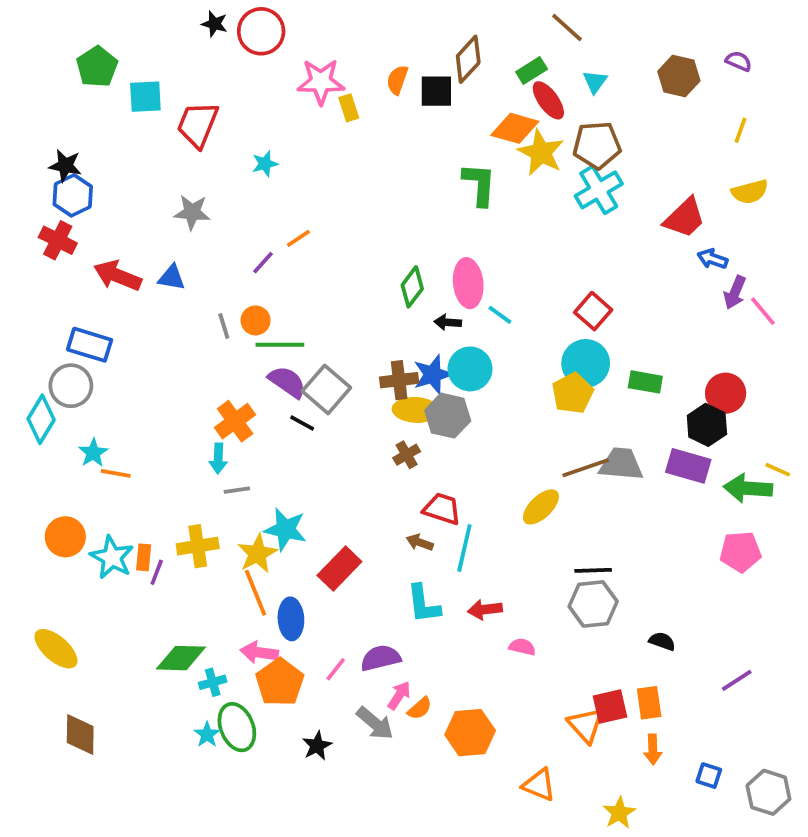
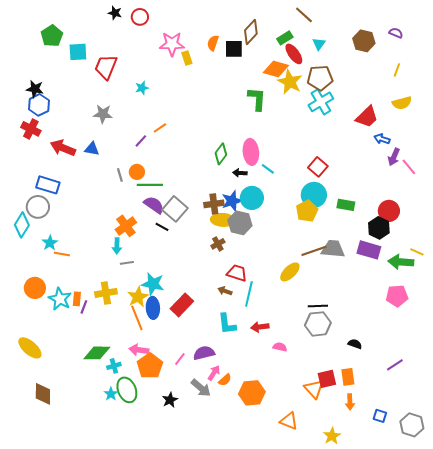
red circle: (261, 31) -> (140, 17), size x0.7
blue ellipse: (291, 619) -> (153, 308), moved

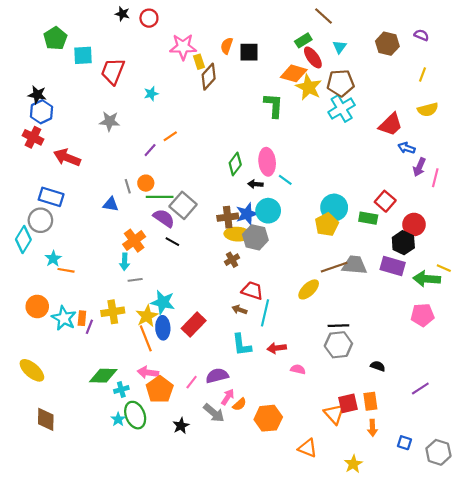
brown diamond: (251, 32) -> (209, 77), moved
blue triangle: (92, 149) -> (111, 204), moved
red square: (318, 167) -> (385, 201), moved
pink line: (409, 167) -> (435, 178), turned 54
gray square: (175, 209) -> (183, 205), moved

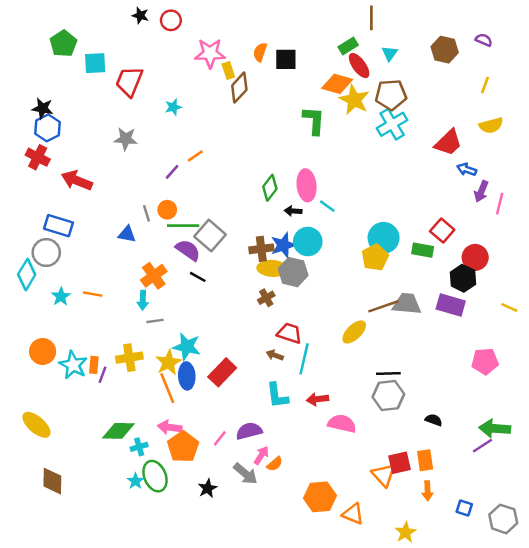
brown line: (324, 16) -> (371, 18), turned 48
orange line: (66, 270) -> (93, 294), moved
green arrow: (427, 279) -> (495, 428), moved
pink semicircle: (298, 369) -> (342, 424), size x1.6
orange hexagon: (268, 418) -> (320, 497), moved

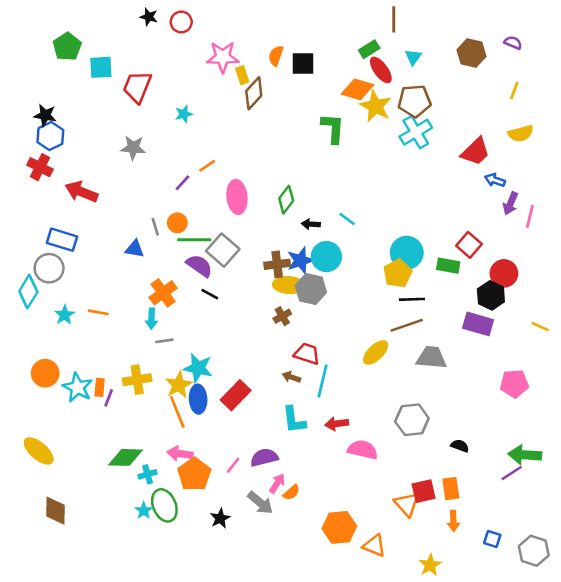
pink ellipse: (307, 185) -> (237, 197), moved
gray trapezoid: (407, 304) -> (431, 358), moved
black line: (388, 373) -> (412, 299), moved

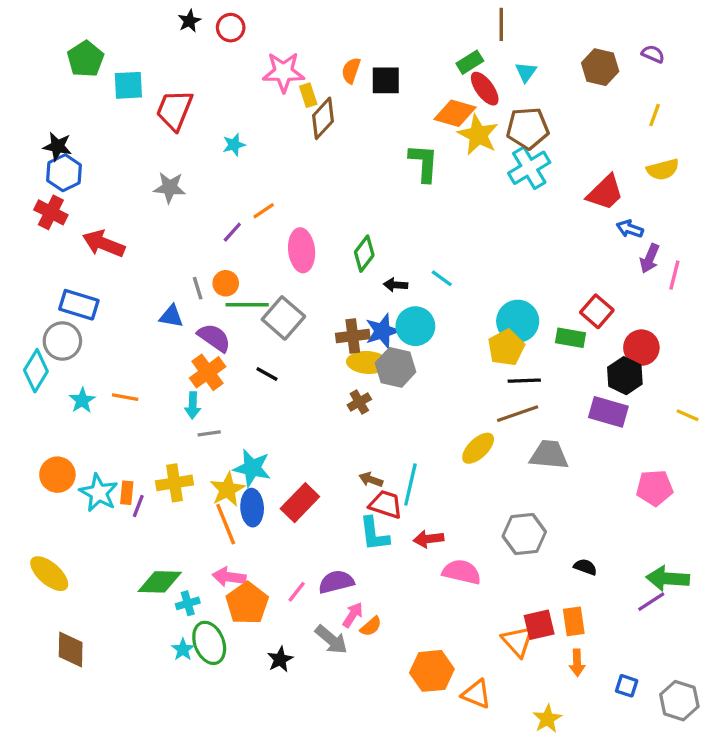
black star: (149, 17) -> (189, 21), turned 30
purple semicircle: (199, 266) -> (214, 338), moved
red trapezoid: (307, 354) -> (386, 504), moved

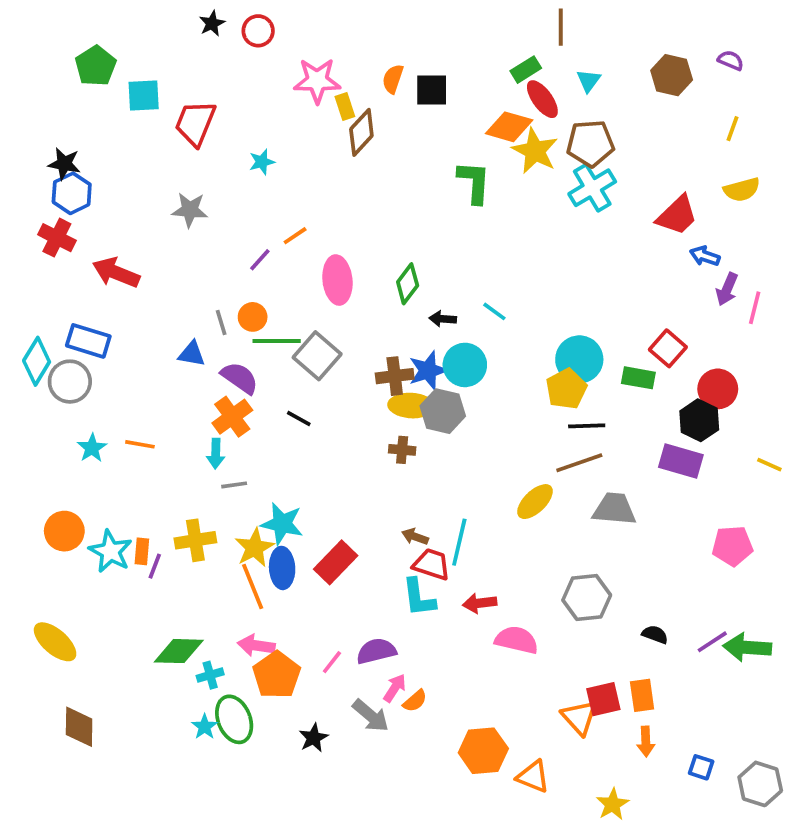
cyan diamond: (36, 371) -> (37, 361), moved
brown cross: (359, 402) -> (402, 450), turned 35
purple line: (651, 602) -> (712, 642), moved

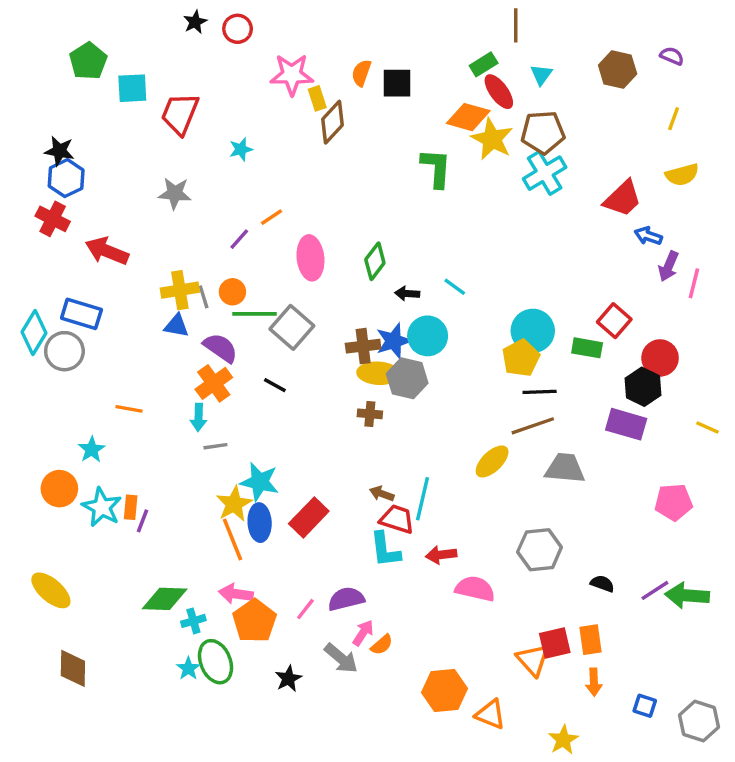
cyan star: (92, 448) -> (92, 450), moved
yellow cross: (195, 540) -> (180, 290), moved

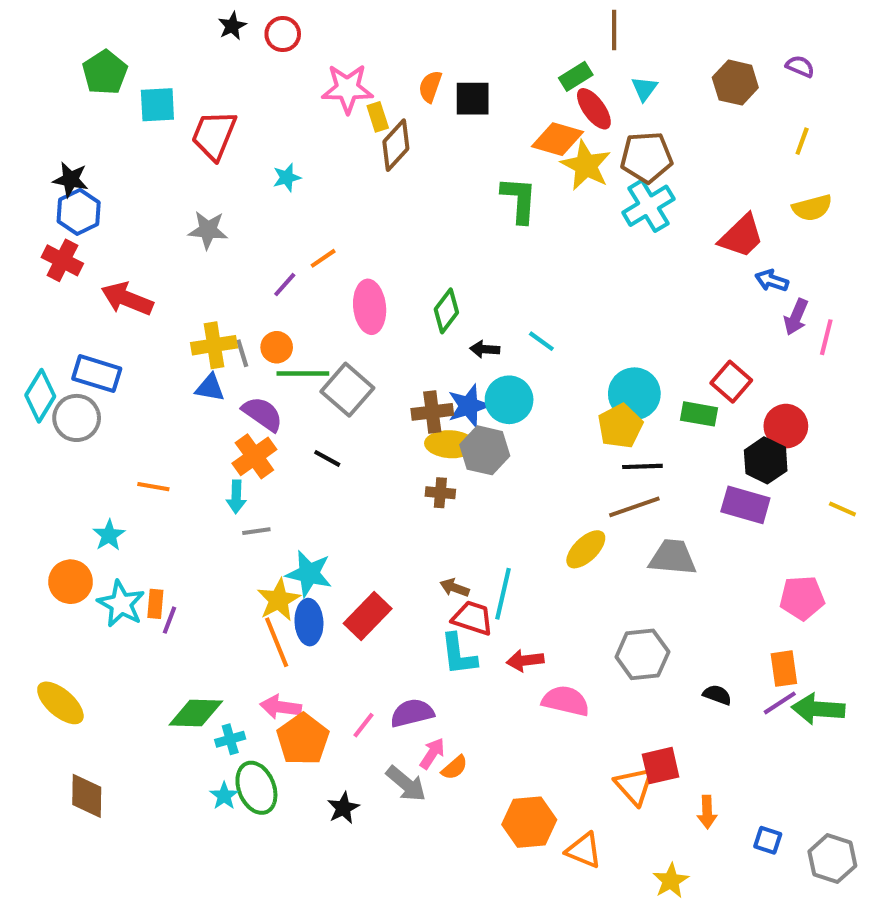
orange rectangle: (590, 640) -> (784, 669), moved

